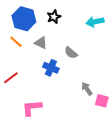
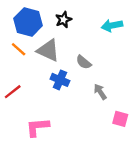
gray triangle: (41, 43) -> (48, 50), size x1.5
gray arrow: (87, 89) -> (100, 92), moved

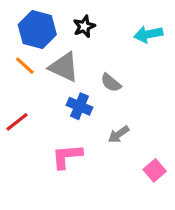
gray arrow: (100, 92) -> (119, 134), moved, turned -91
pink square: (120, 119) -> (155, 170), moved, turned 35
pink L-shape: (38, 127) -> (67, 156), moved

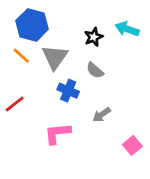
black star: (84, 26) -> (94, 37), moved
cyan arrow: (148, 34) -> (127, 29), turned 30
gray triangle: (64, 67) -> (55, 57), turned 40

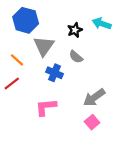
orange line: (21, 56) -> (17, 60), moved
gray arrow: (102, 115) -> (94, 97), moved, size x1.5
pink square: (132, 145) -> (92, 122), moved

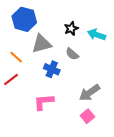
cyan arrow: (102, 24) -> (97, 35), moved
gray triangle: (44, 46) -> (42, 44), turned 40

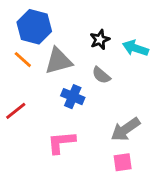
orange line: (16, 57) -> (23, 60), moved
pink square: (87, 116) -> (123, 162), turned 32

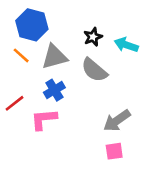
gray semicircle: (101, 75) -> (94, 70), size x1.5
blue cross: (73, 97) -> (54, 90), moved, turned 36
pink L-shape: (61, 142) -> (44, 119), moved

